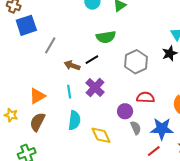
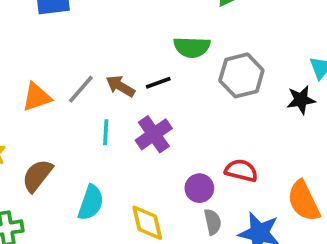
gray line: (50, 45) -> (81, 89), moved
gray hexagon: (136, 62) -> (241, 75), moved
orange triangle: (37, 96) -> (37, 97), moved
cyan semicircle: (74, 120) -> (91, 203), moved

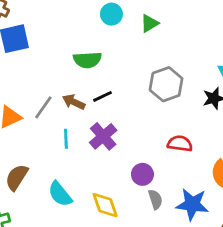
green semicircle: (192, 47) -> (87, 60), moved
red semicircle: (241, 171) -> (180, 144), moved
cyan semicircle: (91, 203) -> (60, 194), turned 128

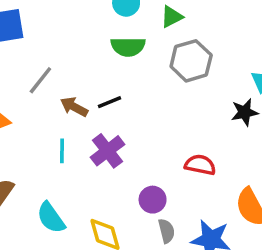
green semicircle: (87, 60) -> (128, 47), moved
gray hexagon: (166, 84) -> (191, 61), moved
gray line: (43, 107) -> (40, 80), moved

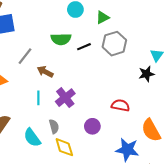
green semicircle: (128, 47) -> (61, 39), moved
black line: (110, 102) -> (84, 47), moved
gray semicircle: (166, 231) -> (54, 126), moved

